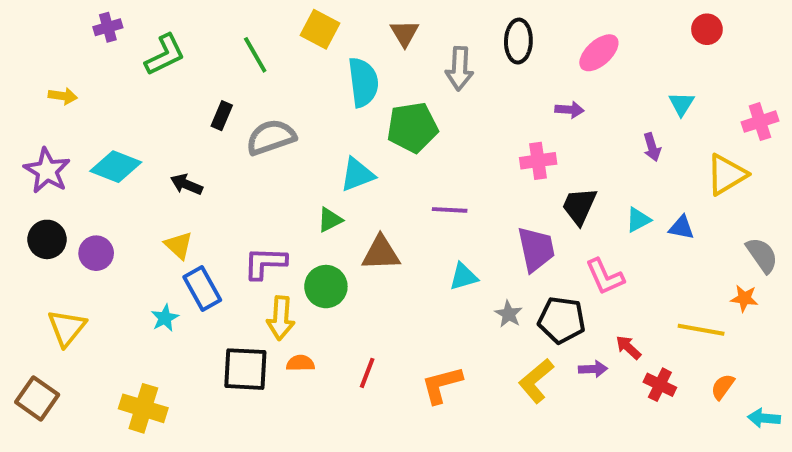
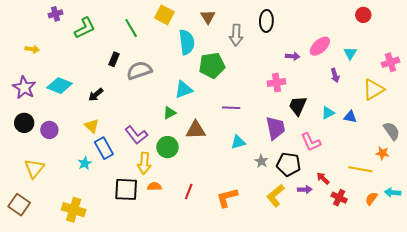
pink ellipse: (599, 53) -> (320, 46), moved
black arrow: (186, 184) -> (96, 95), turned -63
purple L-shape: (265, 263) -> (136, 135), turned -130
cyan arrow: (764, 418) -> (393, 193), moved

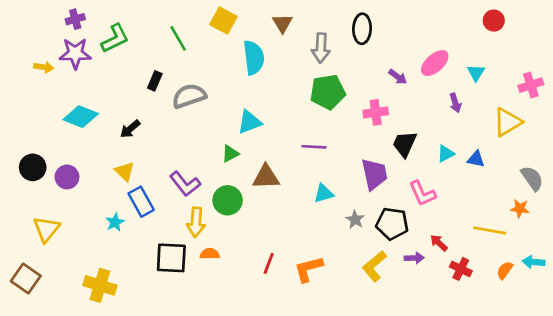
purple arrow: (293, 56) -> (398, 77), turned 32
green pentagon: (212, 65) -> (328, 92), moved
purple star: (24, 88) -> (75, 53), moved, turned -30
red line: (189, 192) -> (269, 263), moved

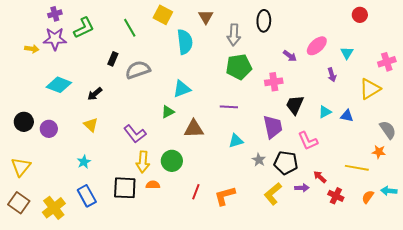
green circle: (228, 200) -> (172, 161), moved
blue rectangle: (141, 202) -> (87, 196), moved
yellow triangle: (46, 229) -> (21, 167), moved
yellow cross: (100, 285) -> (54, 208), moved, turned 35

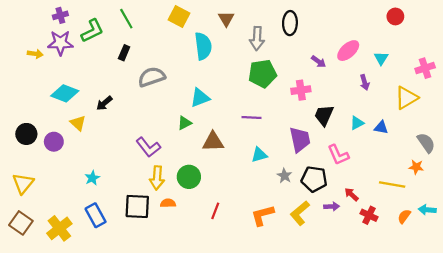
green line: (130, 28) -> (126, 19), moved
black rectangle: (113, 59) -> (124, 53), moved
yellow triangle: (91, 125) -> (78, 123), moved
orange L-shape: (225, 196) -> (262, 215), moved

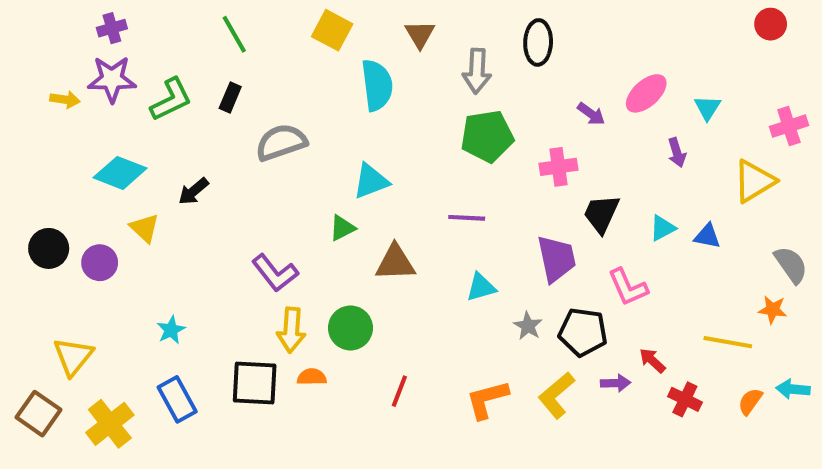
red circle: (395, 16) -> (771, 24), moved
green L-shape: (92, 31) -> (171, 100), moved
yellow triangle: (23, 183) -> (73, 356), moved

